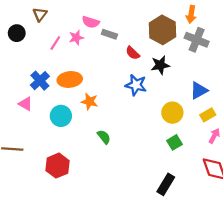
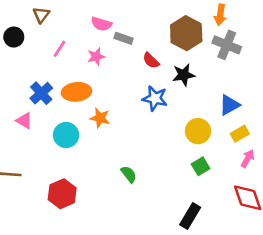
pink star: (76, 38) -> (96, 57), moved
green semicircle: (104, 137) -> (129, 174), moved

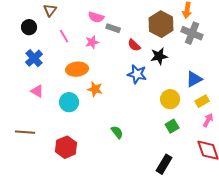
pink line: (60, 49) -> (64, 36), turned -64
blue cross: (41, 93) -> (34, 58), moved

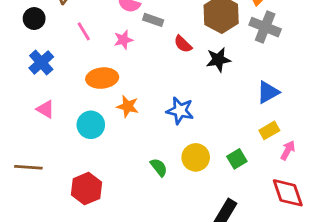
blue star: (137, 74) -> (180, 111), moved
yellow circle: (170, 99) -> (196, 157), moved
yellow rectangle: (202, 101) -> (269, 130), moved

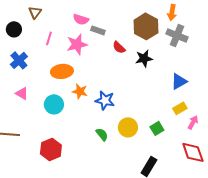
pink line: (84, 31) -> (49, 38), turned 48
pink star: (123, 40) -> (77, 44), size x1.5
blue star: (180, 111) -> (105, 100), moved

